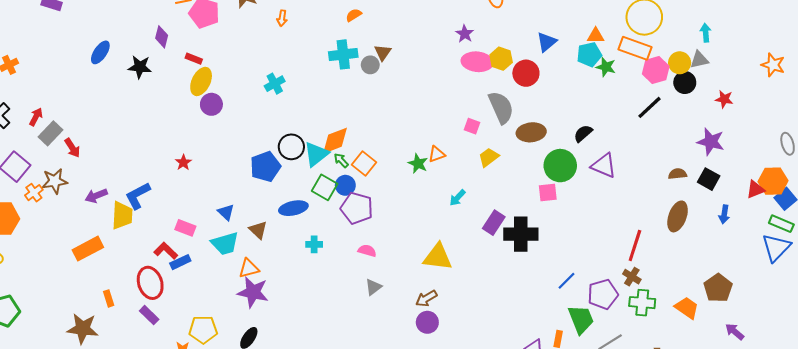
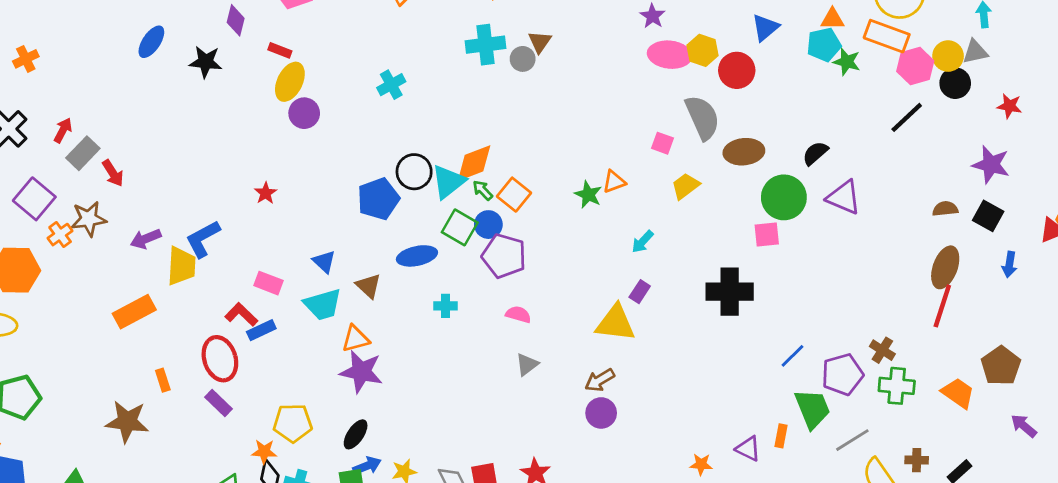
purple rectangle: (494, 223) -> (640, 292), moved, size x0.7
red line: (635, 245) -> (942, 306), moved

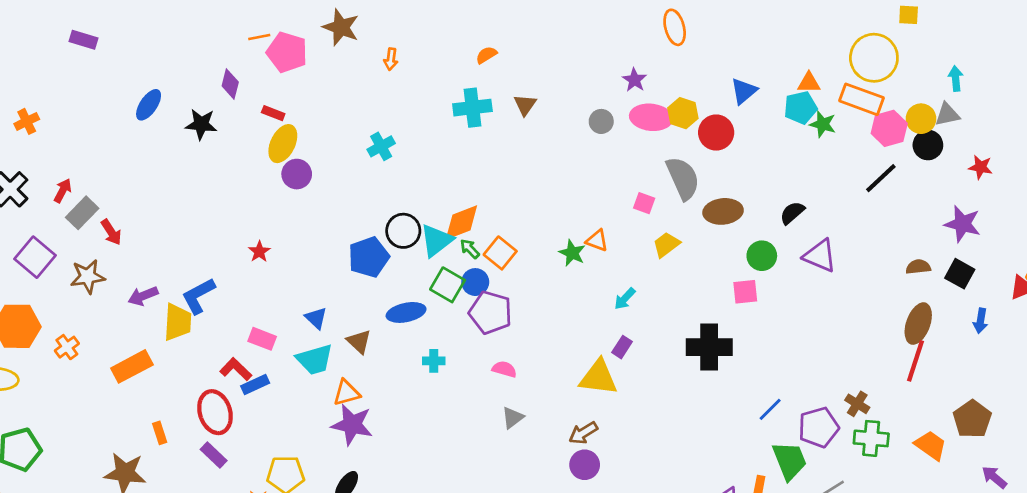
gray circle: (523, 59) -> (601, 121), moved
orange triangle: (614, 182) -> (597, 240), turned 40
green circle: (784, 197) -> (762, 256), size x0.7
orange cross: (60, 235) -> (67, 347), moved

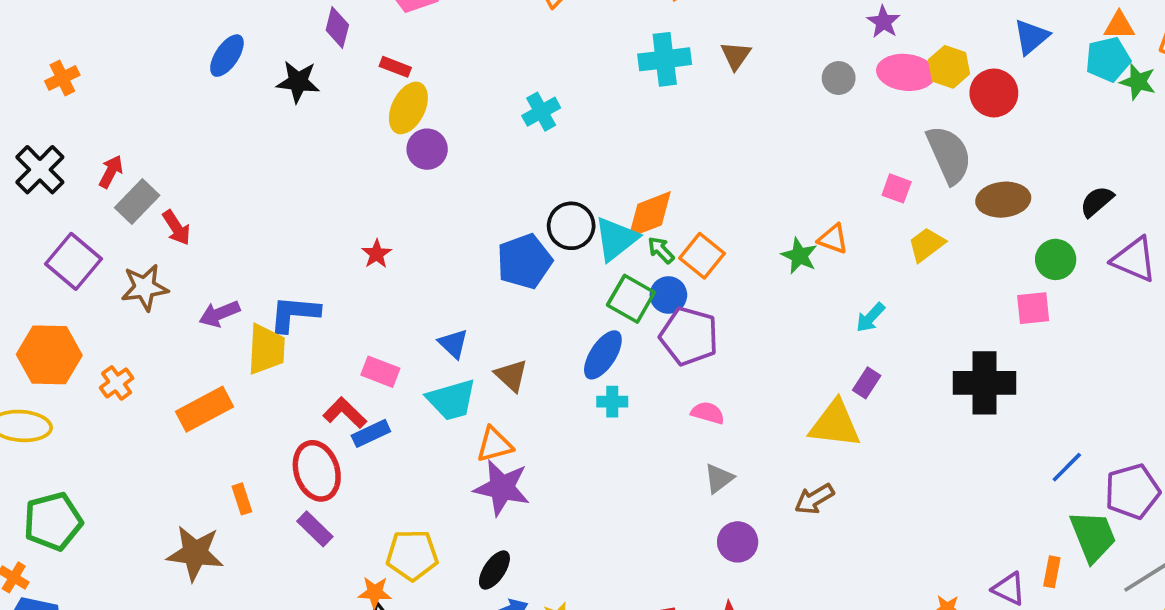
blue L-shape: (198, 296) -> (294, 314), turned 33
blue ellipse: (406, 312) -> (603, 355), moved, turned -45
purple circle: (585, 465) -> (738, 542), moved

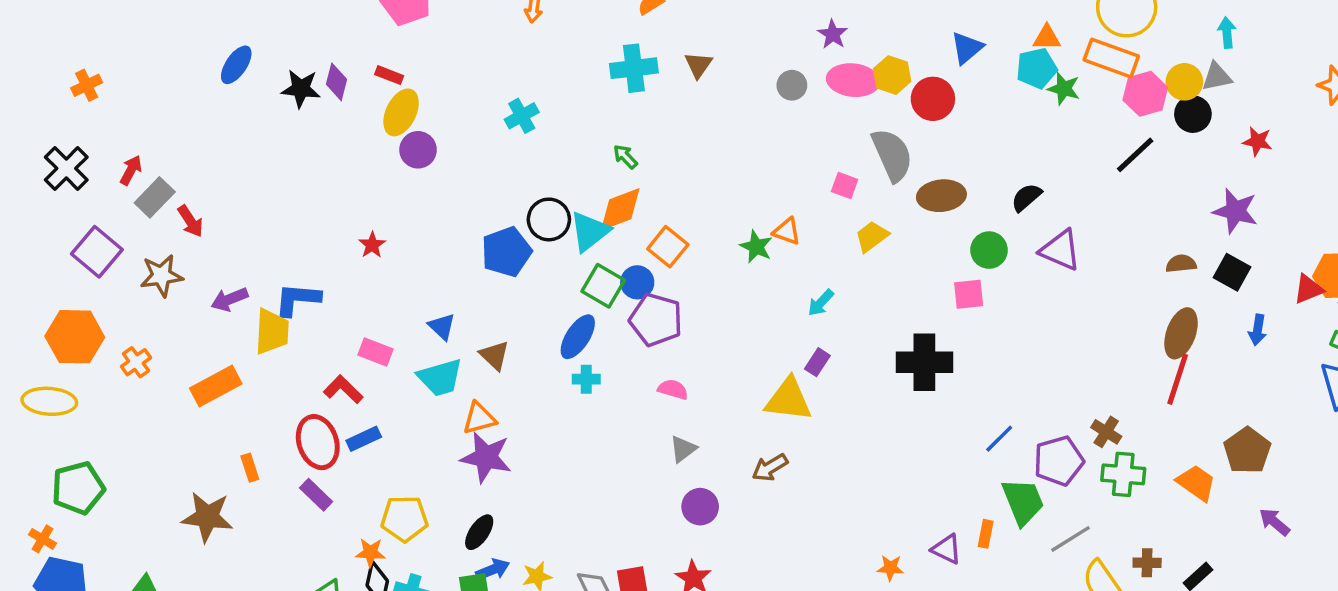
purple diamond: (337, 28) -> (336, 82), moved
green arrow: (661, 250) -> (625, 157), moved
blue rectangle: (371, 433) -> (364, 439), moved

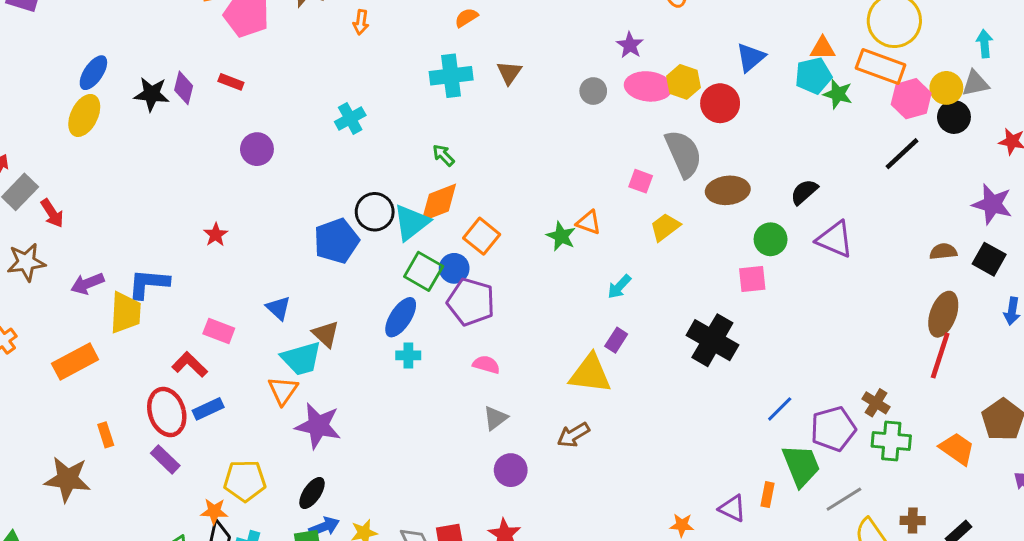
yellow ellipse: (401, 112) -> (84, 115), moved
black cross: (924, 362) -> (712, 340), turned 30
cyan trapezoid: (440, 378) -> (301, 358), moved
orange triangle: (479, 418) -> (283, 391), moved, turned -40

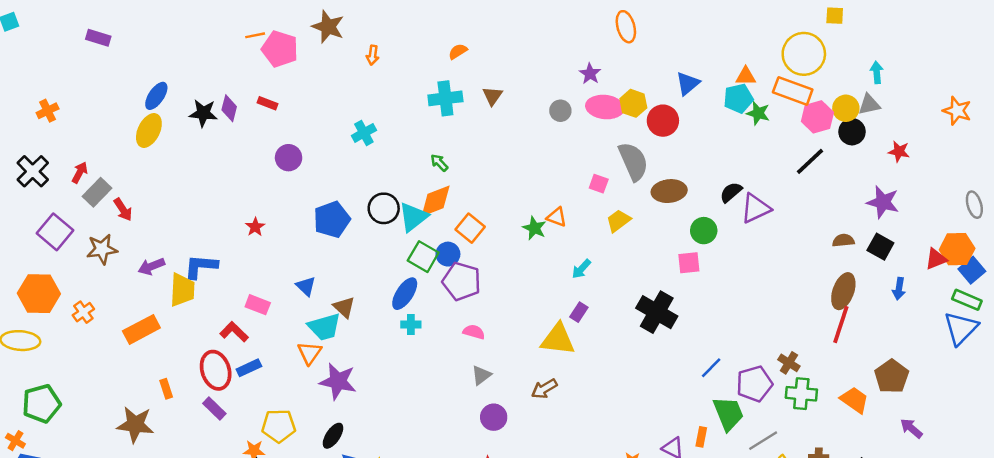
purple triangle: (835, 239) -> (756, 208), moved, turned -48
blue pentagon: (336, 241) -> (332, 219), moved

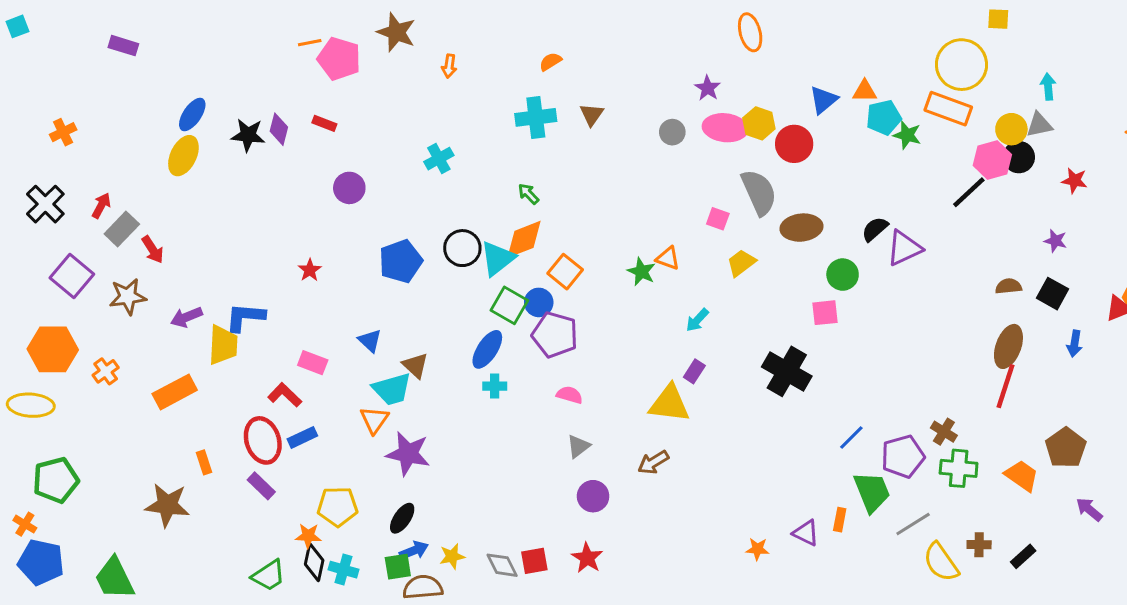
orange triangle: (746, 76) -> (865, 91), moved
pink hexagon: (817, 117) -> (992, 160), moved
purple star: (883, 202) -> (1055, 241), size x0.6

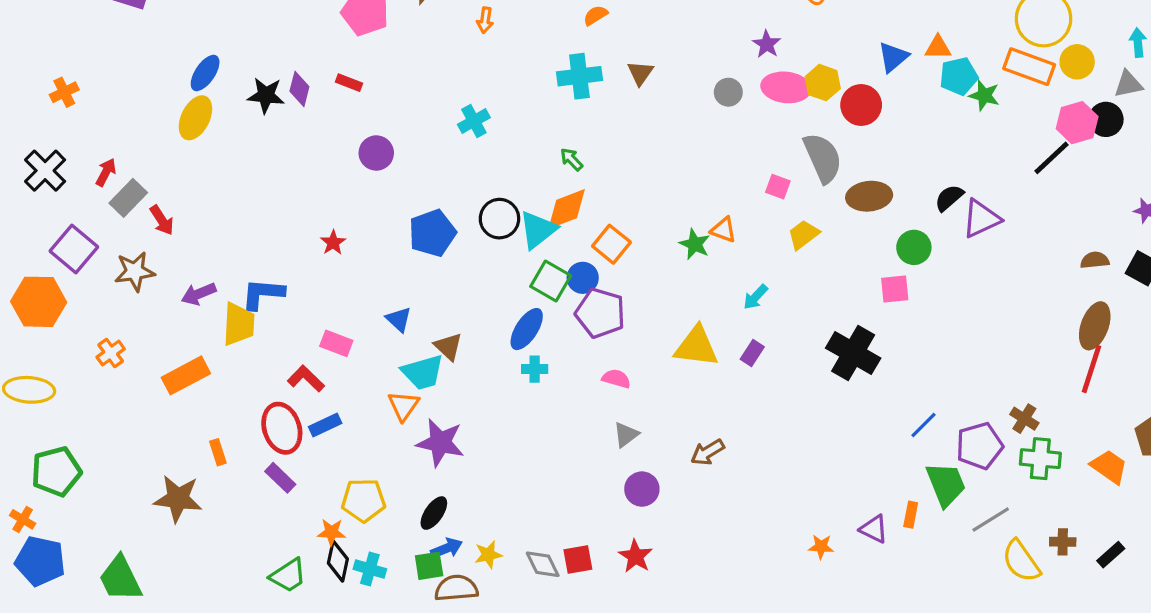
yellow circle: (1011, 129) -> (1077, 62), moved
orange hexagon: (53, 349) -> (39, 302), moved
yellow triangle: (669, 404) -> (696, 347), moved

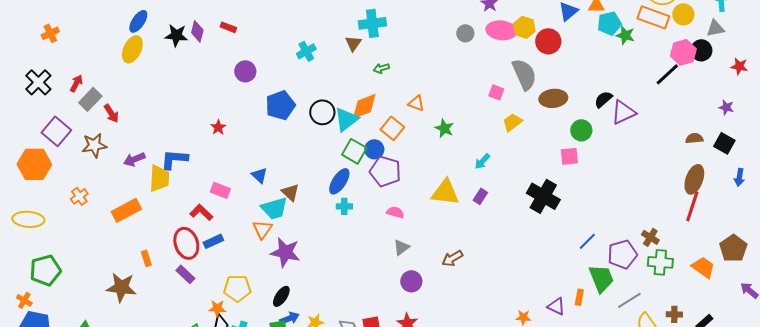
brown triangle: (640, 73) -> (353, 43), moved
green arrow: (571, 159) -> (381, 68), moved, turned -63
orange triangle: (723, 230) -> (416, 103), moved
blue pentagon: (432, 233) -> (280, 105), moved

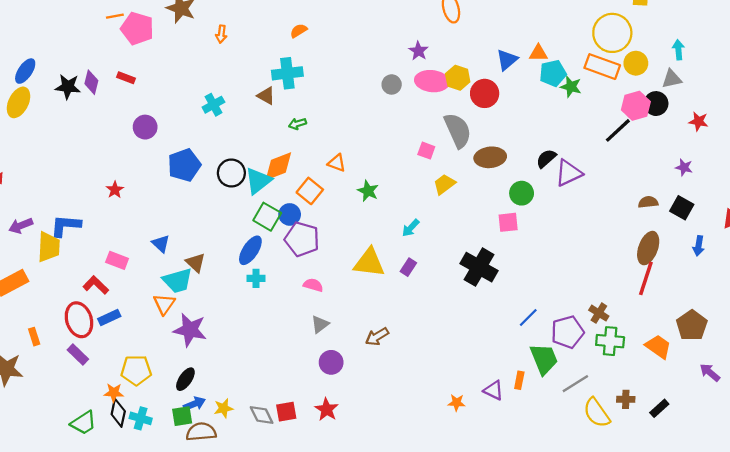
brown triangle: (353, 43) -> (266, 96), turned -36

